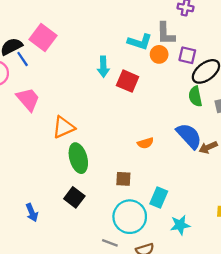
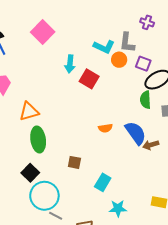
pink square: (43, 37) -> (43, 32), moved
orange semicircle: (145, 143) -> (105, 128), moved
cyan circle: (130, 217) -> (44, 196), moved

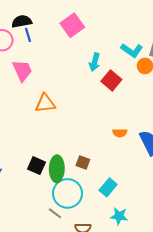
green ellipse: (38, 140) -> (57, 169), moved
black square: (30, 173) -> (36, 166), turned -30
cyan circle: (44, 196) -> (67, 193), moved

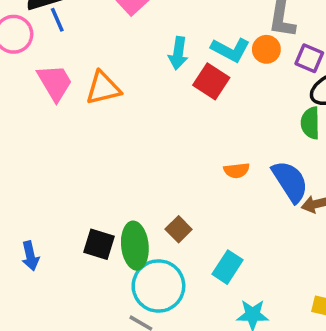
cyan L-shape: (132, 50) -> (230, 50), moved
orange triangle: (45, 103) -> (103, 88), moved
brown square: (83, 162) -> (179, 229), turned 32

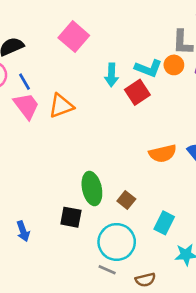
blue line: (57, 20) -> (24, 82), moved
red square: (211, 81) -> (137, 92), turned 30
orange semicircle: (237, 170) -> (163, 153), size x1.5
green ellipse: (135, 246) -> (92, 188), moved

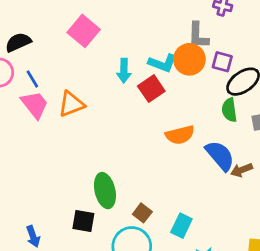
orange circle: (174, 65) -> (189, 59), size x1.5
orange semicircle: (163, 153) -> (180, 135), moved
brown square: (126, 200) -> (142, 213), moved

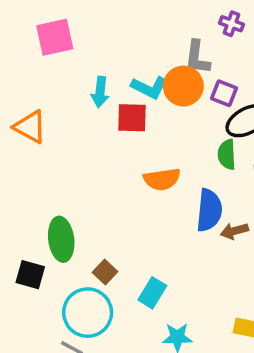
pink square: (84, 31) -> (55, 37), turned 32
red square: (151, 89) -> (132, 118), turned 30
orange triangle: (71, 104) -> (30, 127), turned 44
blue semicircle: (220, 156) -> (209, 210), turned 40

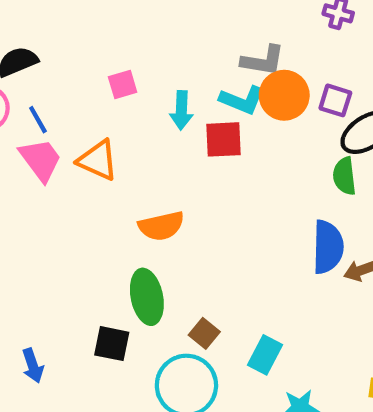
pink square: (55, 37) -> (123, 85), moved, size x0.6
gray L-shape: (197, 57) -> (263, 61), moved, turned -84
orange semicircle: (162, 179) -> (161, 226), moved

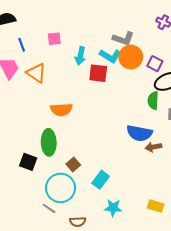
blue line: (38, 120) -> (22, 45), moved
blue semicircle: (328, 247) -> (139, 133), turned 90

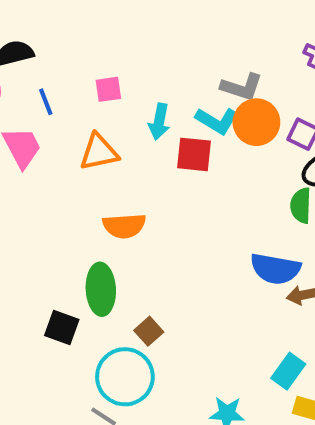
orange triangle: (36, 73) -> (99, 152), moved, turned -45
cyan rectangle: (101, 180) -> (288, 371), moved

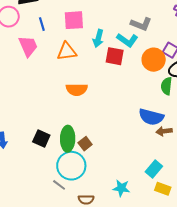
pink square: (108, 89) -> (74, 20), size x1.5
orange circle: (256, 122) -> (154, 60), moved
green ellipse: (101, 289) -> (68, 139), moved

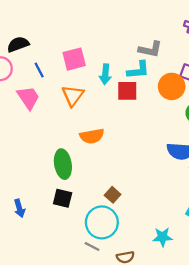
cyan L-shape: (127, 40) -> (138, 70), turned -30
orange triangle: (67, 51) -> (73, 95), turned -35
green ellipse: (68, 139) -> (63, 164), moved

